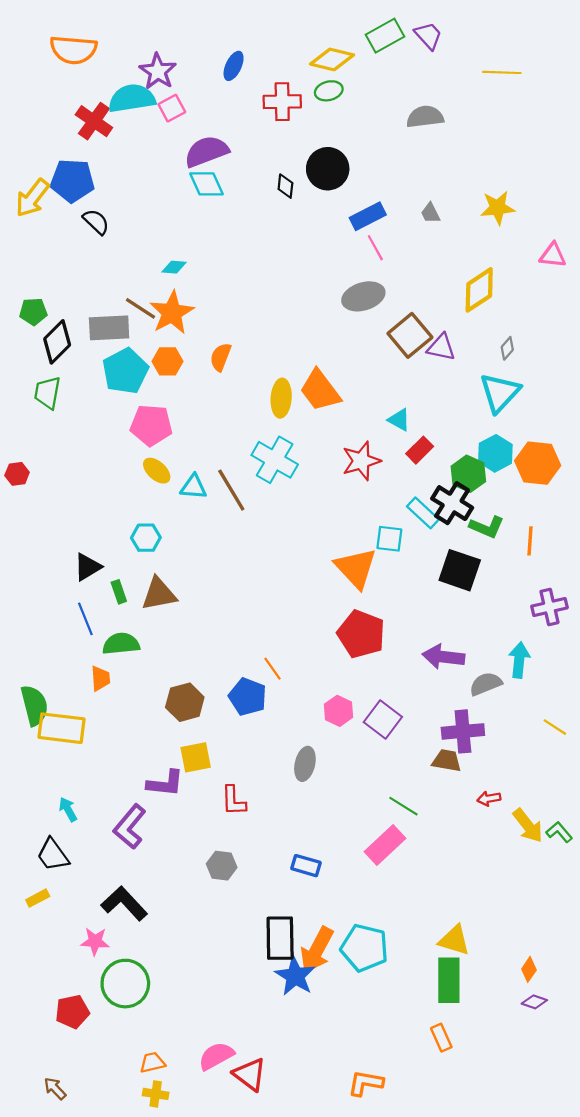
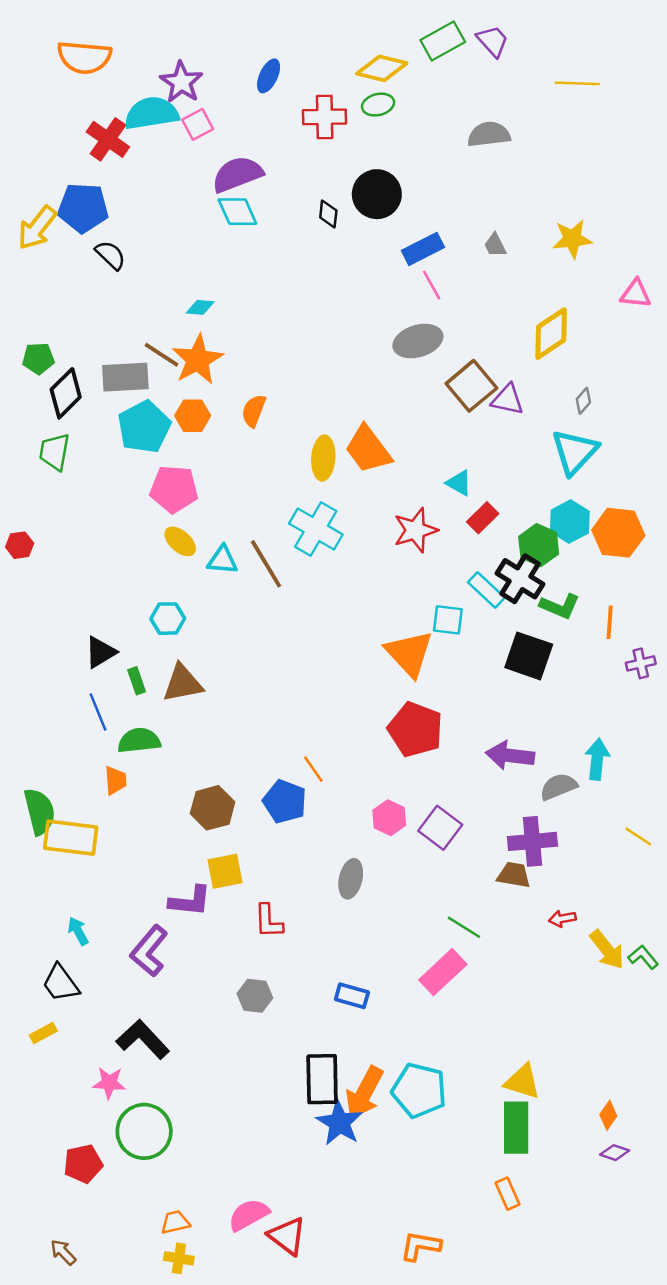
purple cross: (549, 607) -> (641, 663), moved, size x0.7

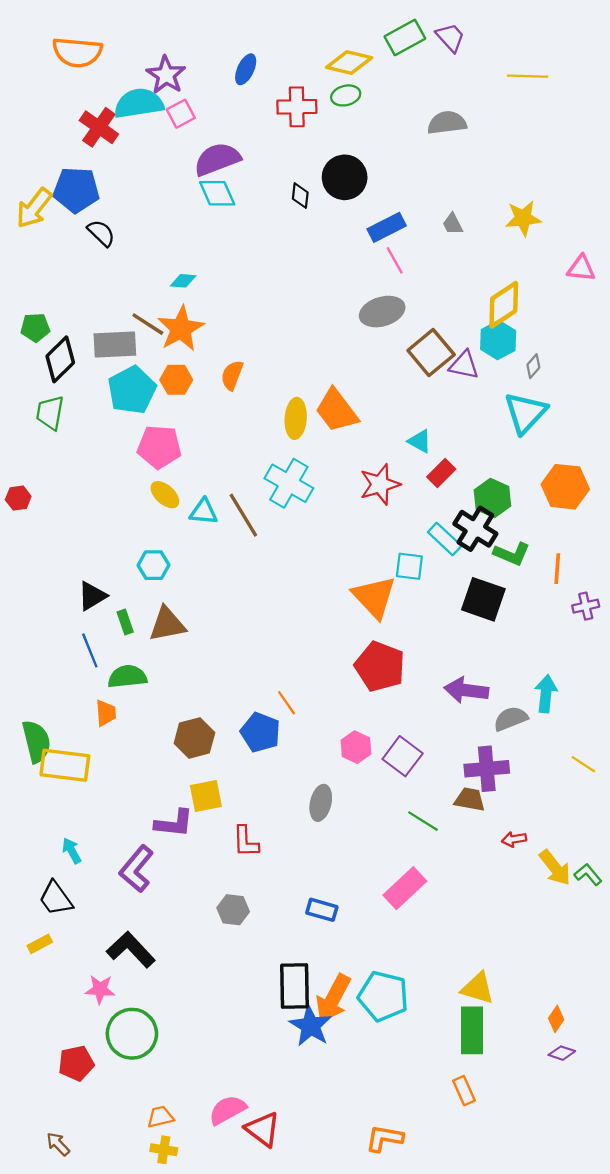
cyan hexagon: (570, 522) -> (498, 340), moved
green line: (464, 927) -> (423, 821), moved

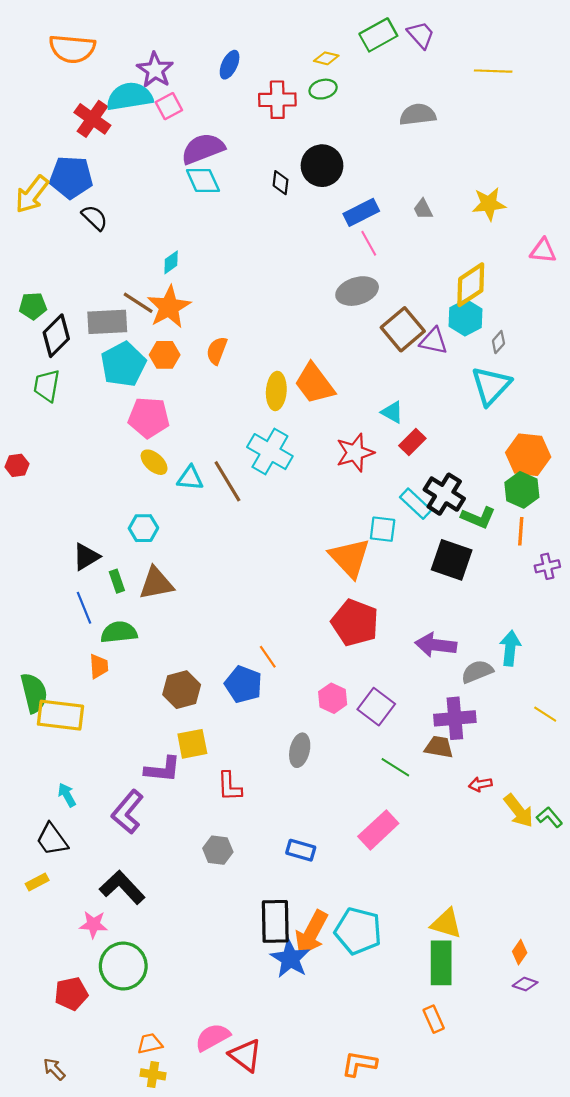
yellow diamond: (349, 62) -> (326, 58), size x0.6
cyan diamond: (183, 281) -> (171, 262), turned -40
green hexagon: (492, 498) -> (522, 490), moved

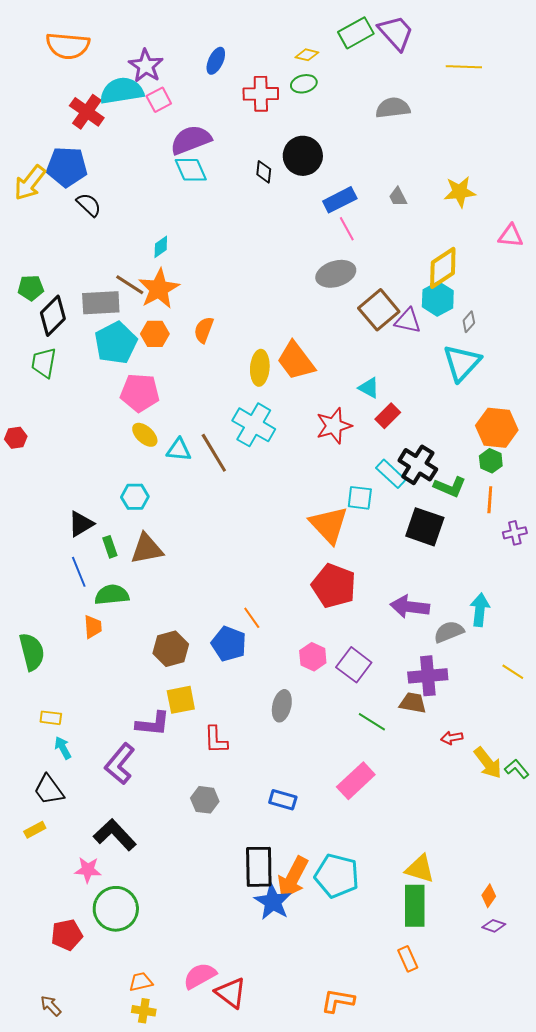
purple trapezoid: (421, 35) -> (396, 33), size x1.4
green hexagon: (522, 490) -> (491, 461), size x0.7
yellow rectangle: (61, 715) -> (51, 718), moved, size x0.5

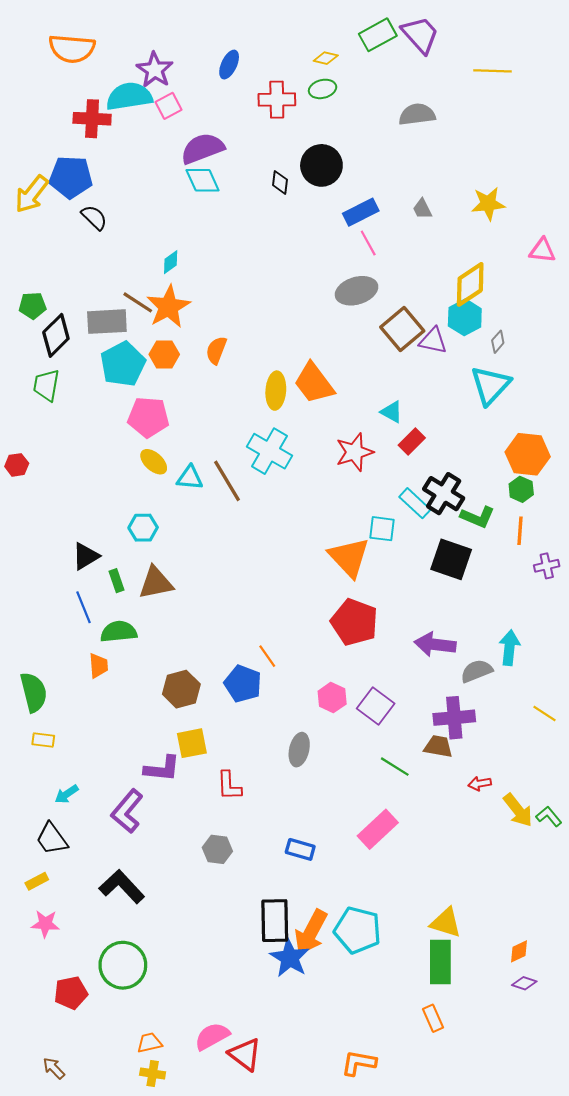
red cross: (87, 112) -> (92, 119), turned -32
yellow rectangle: (51, 718) -> (43, 740), moved
cyan arrow: (63, 748) -> (67, 794), turned -95
pink star: (88, 870) -> (45, 924), moved
orange diamond: (489, 896) -> (519, 951), turned 30

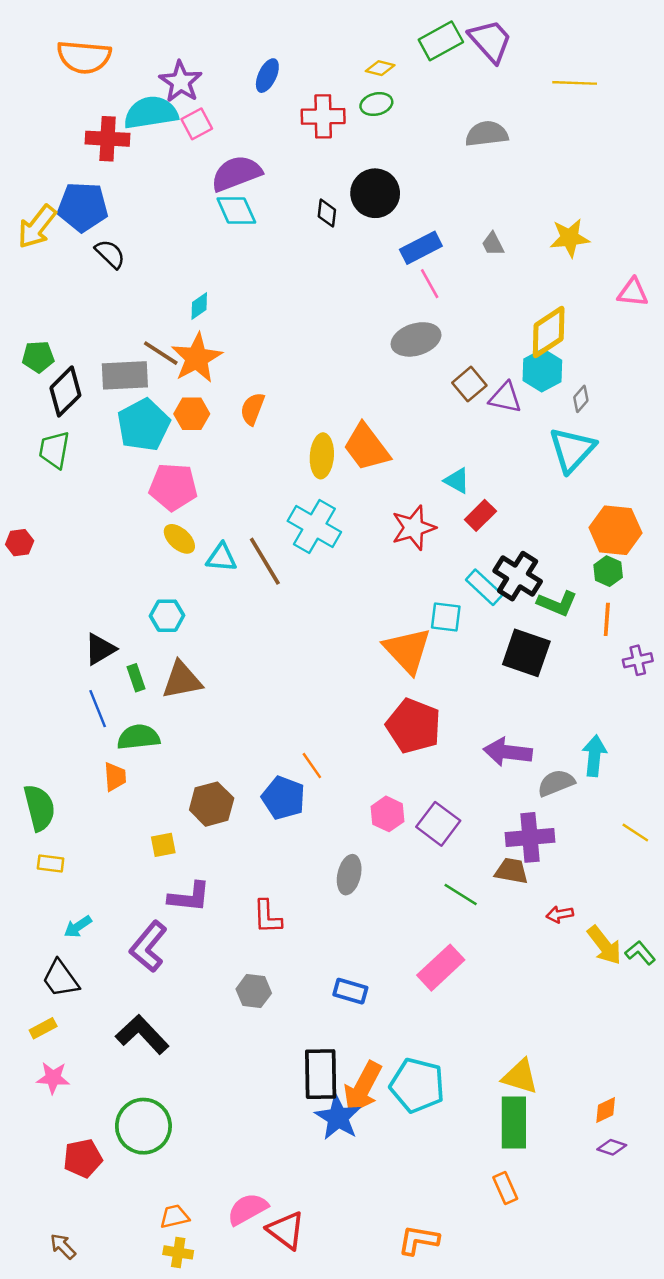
brown square: (402, 329) -> (469, 384), size x0.7
yellow square: (192, 743) -> (163, 845), moved, size x0.7

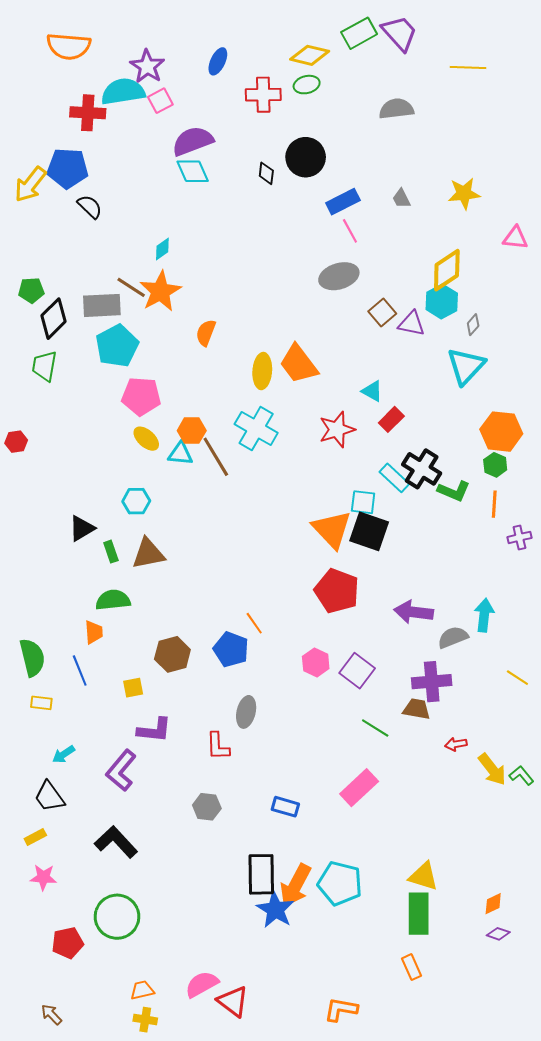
yellow diamond: (380, 68) -> (310, 55), size x1.6
orange hexagon: (192, 414) -> (192, 431), moved
black square: (526, 653) -> (369, 531), moved
blue line: (98, 709) -> (80, 671), moved
gray ellipse: (349, 875) -> (246, 712), moved

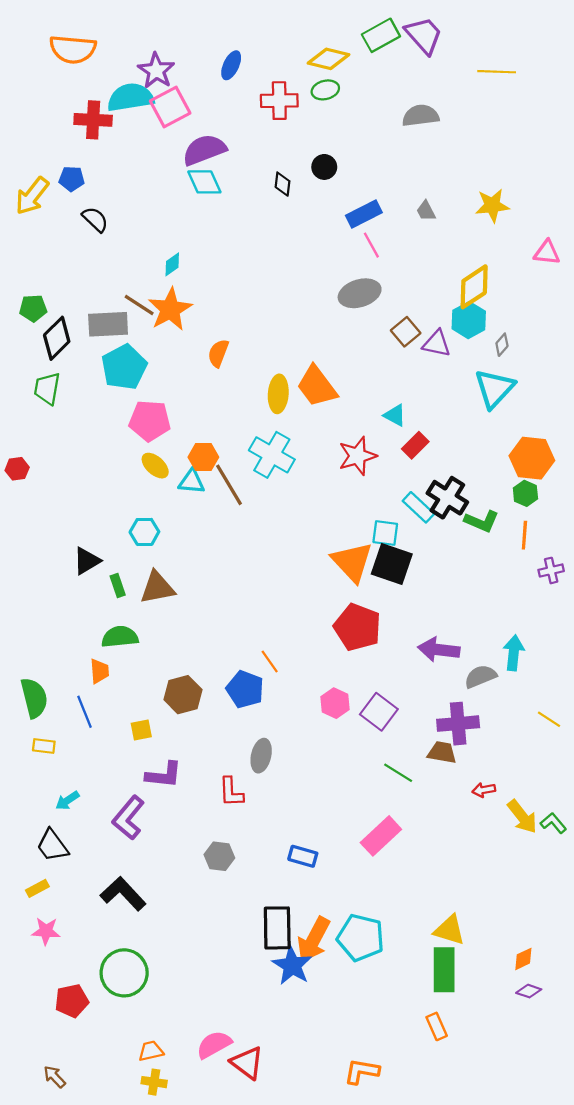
pink square: (160, 101) -> (170, 107), size x1.5
black circle: (306, 157) -> (324, 167), size x0.6
blue pentagon: (68, 168) -> (72, 179), size x0.6

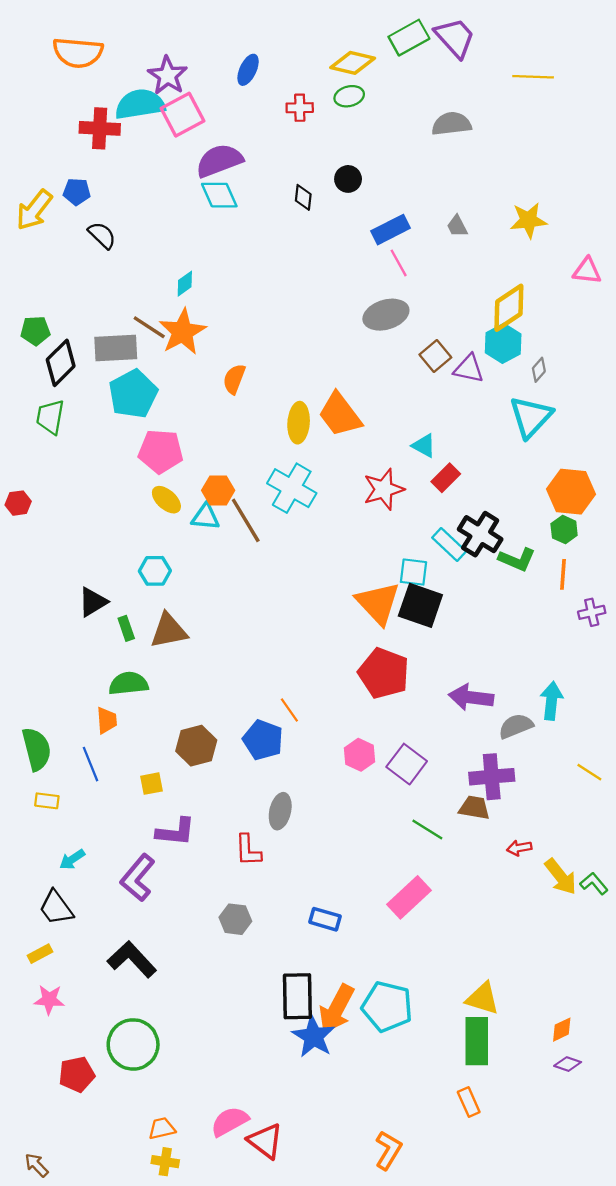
red cross: (279, 101) -> (300, 108), size x0.7
orange L-shape: (362, 1071) -> (388, 1150), turned 111
brown arrow: (55, 1077) -> (37, 1165), moved

